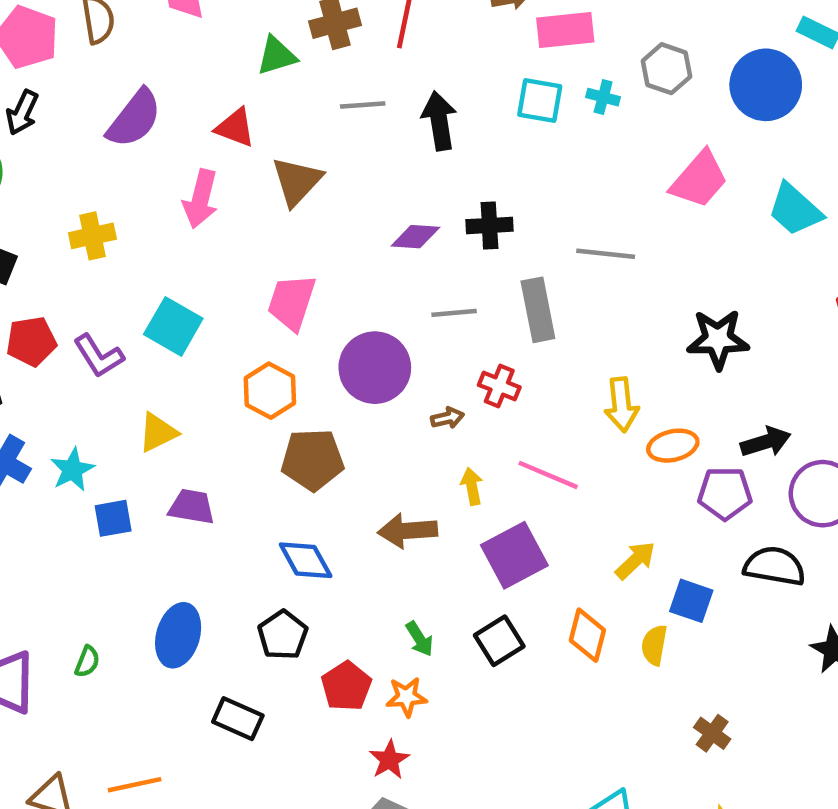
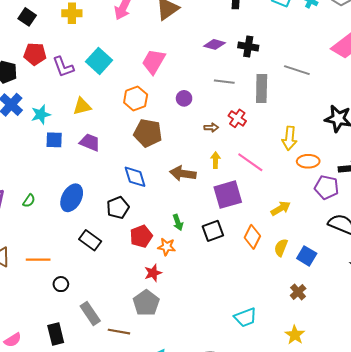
purple circle: (375, 368) -> (184, 98), size x0.5
blue square: (691, 601) -> (307, 256), moved

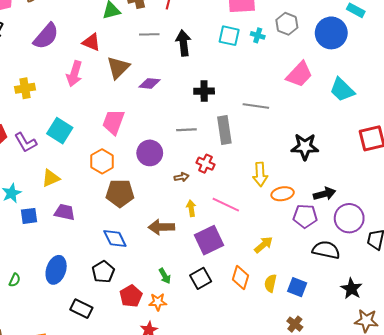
purple diamond: (214, 44) -> (150, 83), moved
purple circle: (184, 98) -> (150, 153), size x1.6

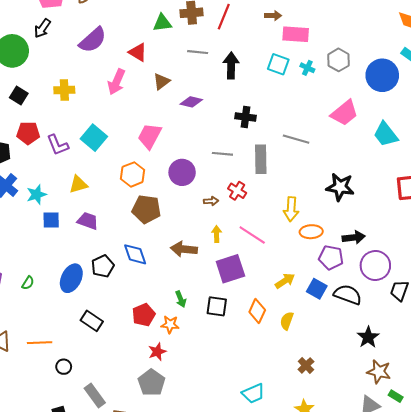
brown triangle: (118, 68) -> (162, 82), size x0.7
black pentagon: (103, 272) -> (103, 266), moved
black square: (201, 278) -> (217, 306), turned 30
blue square: (297, 287) -> (317, 289), moved

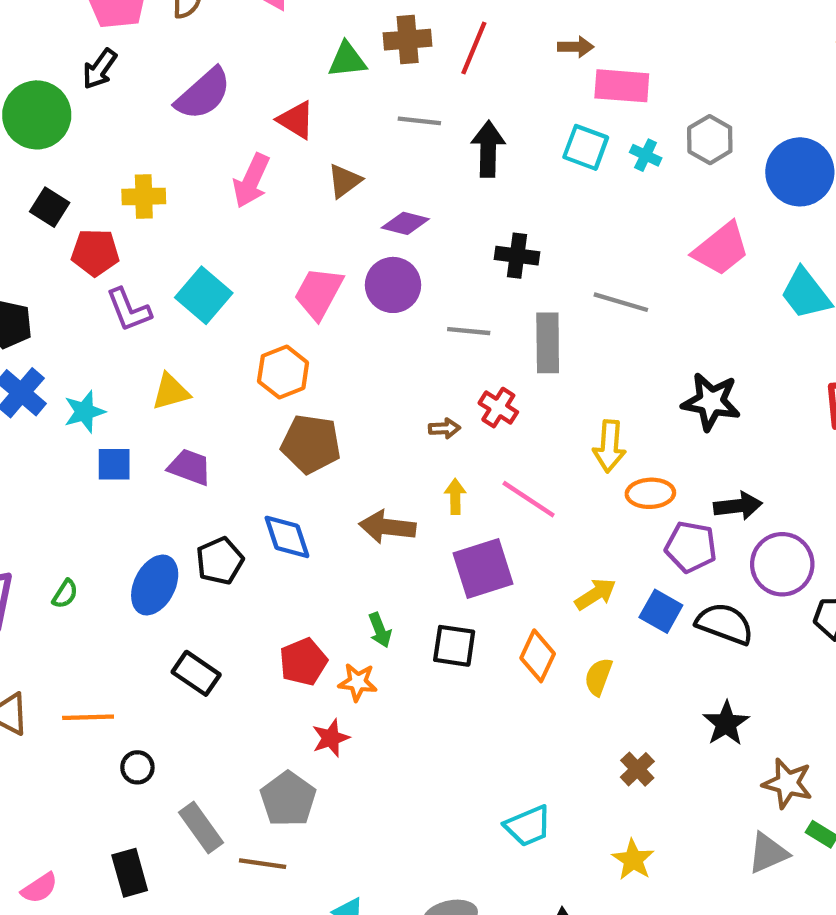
red pentagon: (28, 133) -> (95, 253), moved
purple circle: (182, 172) -> (393, 285), moved
black star: (368, 337) -> (726, 723), moved
gray pentagon: (151, 383) -> (288, 799), moved

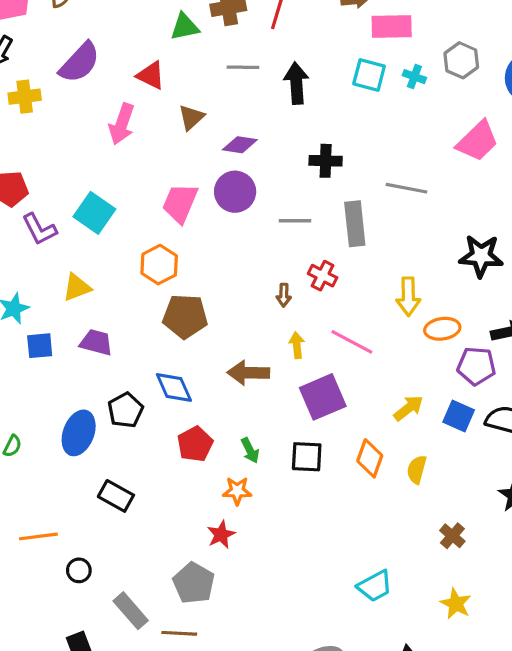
yellow cross: (144, 196) -> (25, 97), moved
brown arrow: (444, 428) -> (284, 295), turned 100
red pentagon: (303, 662) -> (195, 444), moved

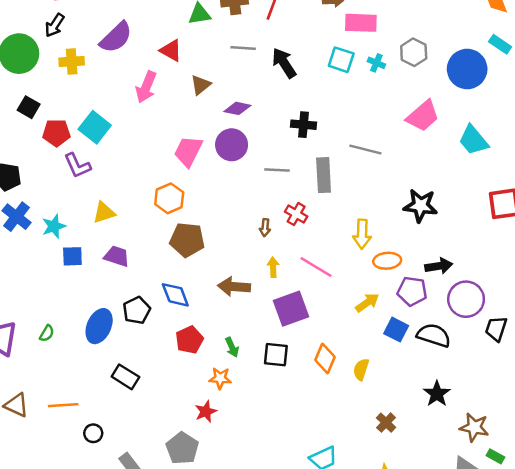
black arrow: (296, 83) -> (284, 63), turned -32
cyan square: (94, 213) -> (95, 127), moved
yellow arrow: (408, 408) -> (367, 303), moved

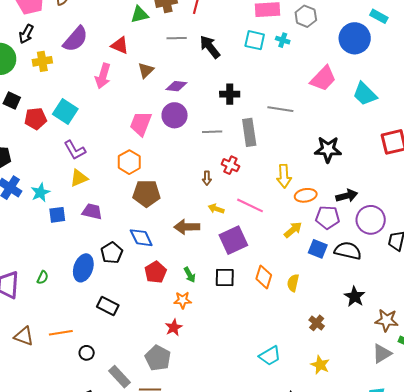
gray hexagon: (414, 52) -> (306, 16), moved
purple L-shape: (77, 166) -> (75, 150), moved
yellow arrow: (273, 267) -> (216, 209), turned -63

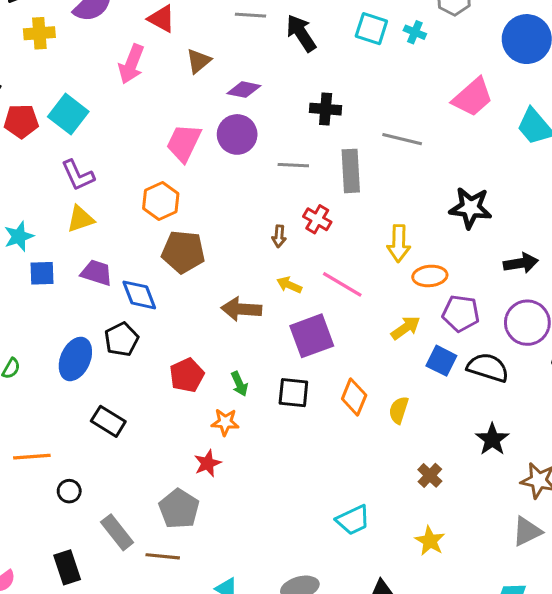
black arrow: (347, 196) -> (521, 263), moved
blue diamond: (141, 238) -> (139, 295), moved

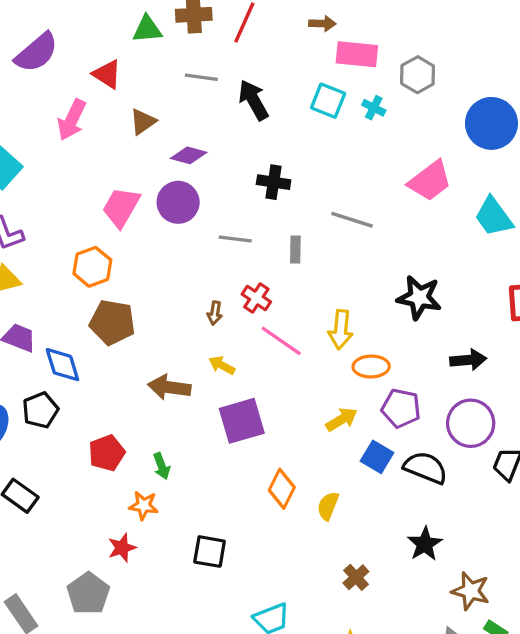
gray rectangle: (351, 171) -> (295, 250), size x0.6
pink line: (342, 284) -> (281, 341), moved
black square: (293, 393) -> (210, 552), moved

